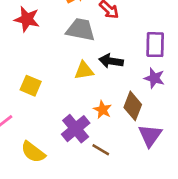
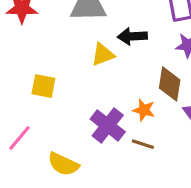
orange star: (103, 110) -> (144, 110), moved

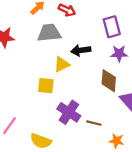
yellow square: (43, 86) -> (46, 86), moved
orange star: (144, 110) -> (117, 141), moved

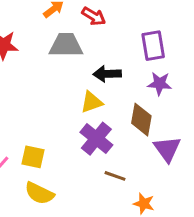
yellow triangle: (62, 64) -> (92, 102), moved
yellow square: (46, 86) -> (33, 157), moved
purple cross: (69, 112) -> (96, 139), moved

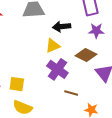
brown diamond: (141, 120) -> (86, 55), turned -70

